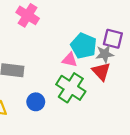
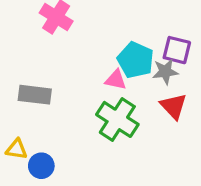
red triangle: (101, 71) -> (174, 106), moved
blue circle: (36, 102) -> (41, 166), moved

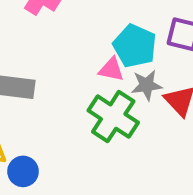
gray star: (165, 72) -> (147, 85), moved

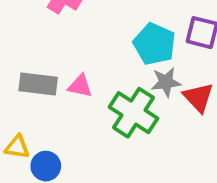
pink triangle: (111, 69) -> (80, 86), moved

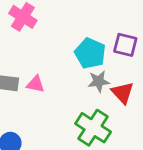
green cross: (133, 113) -> (93, 128), moved

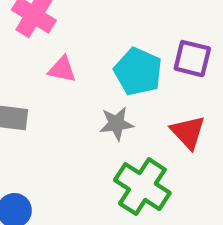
gray star: (99, 81) -> (116, 124), moved
pink triangle: (36, 84) -> (62, 69), moved

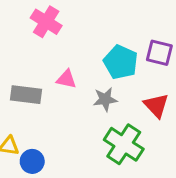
pink triangle: (62, 69) -> (66, 79), moved

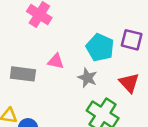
gray star: (105, 99) -> (87, 78), turned 30

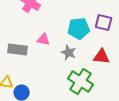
cyan pentagon: (100, 47) -> (79, 29), turned -30
red triangle: (129, 83) -> (102, 57), turned -42

